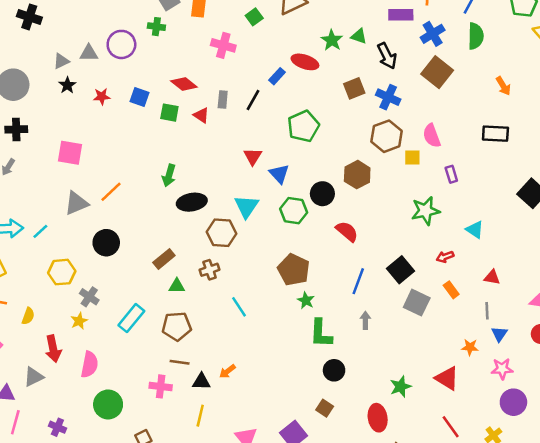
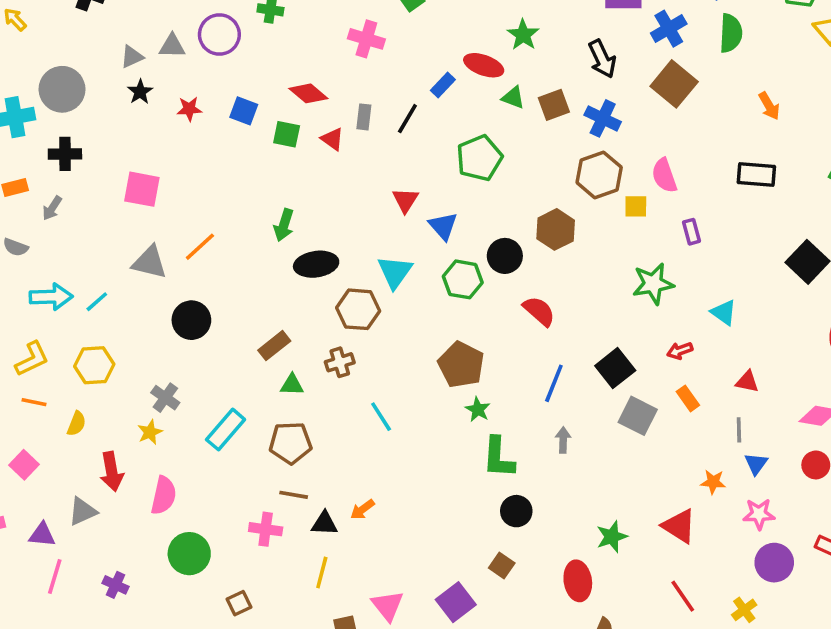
green triangle: (359, 36) -> (513, 98), moved
gray triangle: (76, 203) -> (150, 262), turned 35
yellow hexagon: (62, 272) -> (94, 365), moved

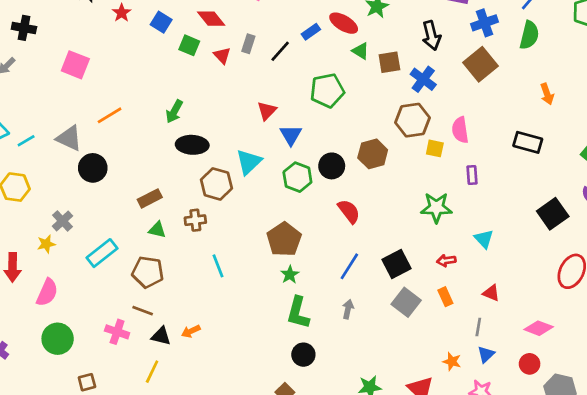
red star: (189, 109) -> (122, 13), turned 30
gray triangle: (150, 262) -> (69, 138), moved

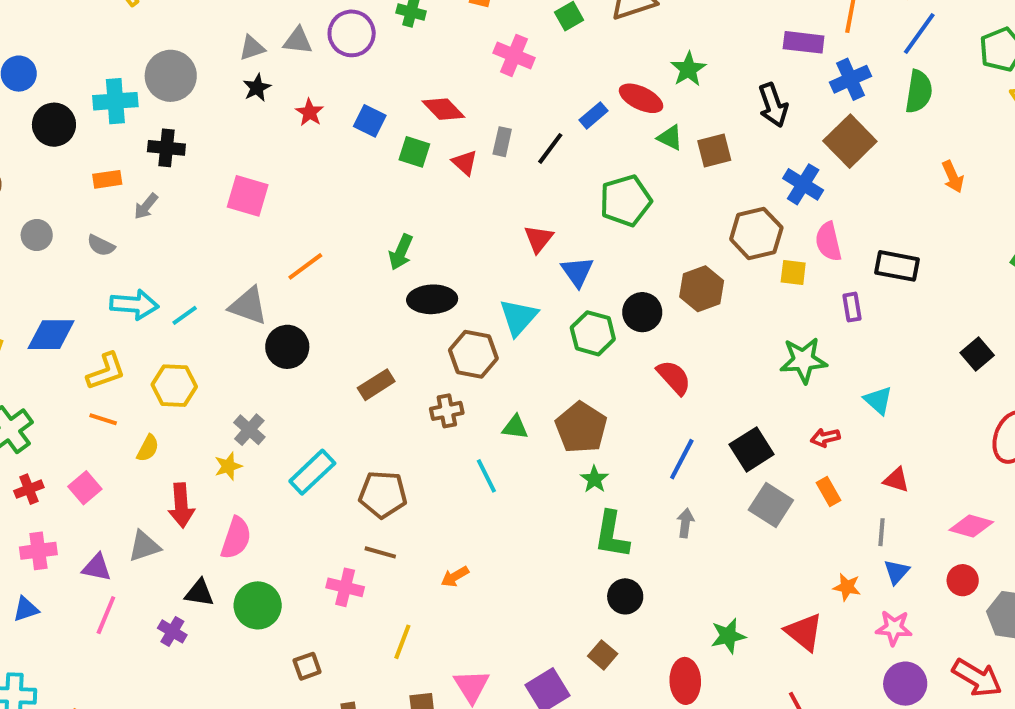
blue cross: (423, 79) -> (803, 184), moved
black rectangle: (528, 142) -> (897, 266), moved
black square: (553, 214) -> (977, 354), size x0.7
green triangle: (157, 230) -> (515, 427), moved
black triangle: (161, 336) -> (199, 593), moved

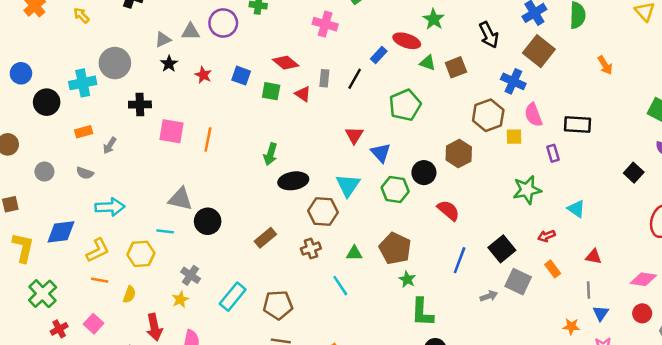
black cross: (166, 148) -> (140, 105), moved
orange line: (305, 266) -> (208, 140), moved, turned -35
cyan line: (185, 315) -> (165, 231), moved, turned 49
gray arrow: (685, 523) -> (489, 296), moved, turned 70

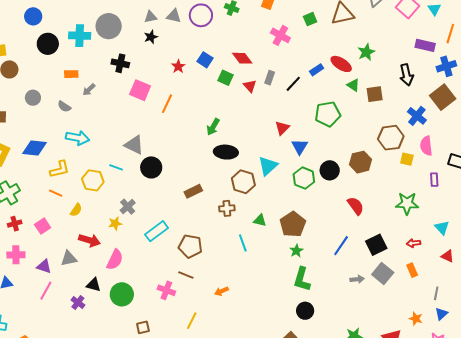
red star: (203, 75) -> (178, 66), moved
red semicircle: (448, 210) -> (356, 206), moved
red triangle: (593, 257) -> (447, 256), moved
red arrow: (154, 327) -> (89, 240), turned -75

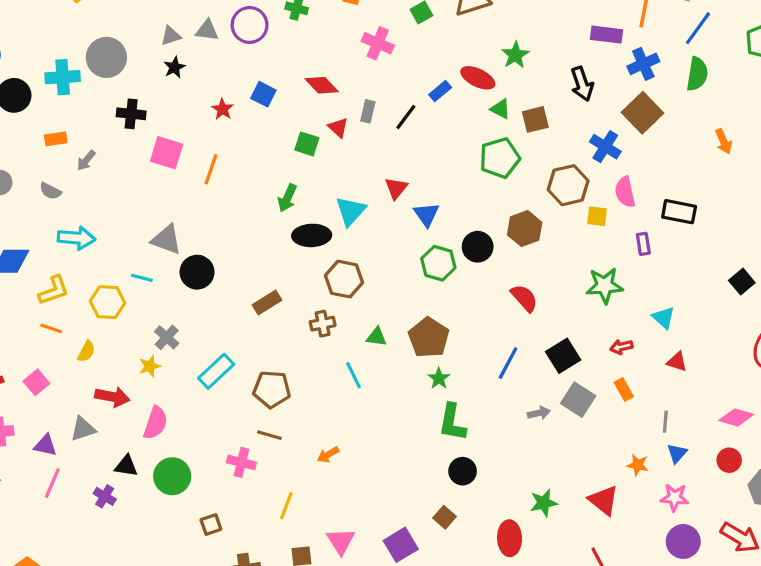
green square: (225, 78) -> (307, 144), moved
green pentagon: (328, 114) -> (500, 158), moved
cyan triangle: (268, 166) -> (351, 211), moved

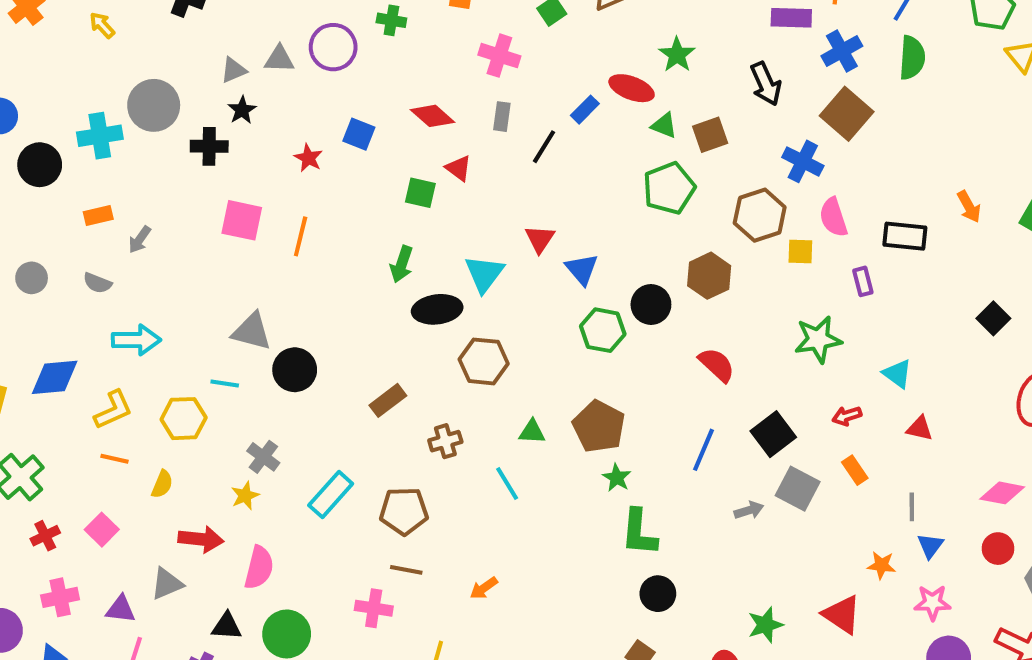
gray rectangle: (368, 111) -> (502, 117), moved
black cross: (131, 114) -> (209, 146), moved
orange arrow: (724, 141) -> (969, 207), moved
brown cross: (323, 324) -> (445, 441), moved

